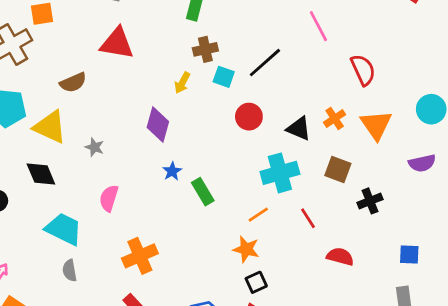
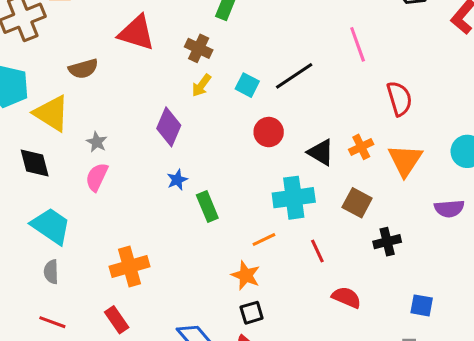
brown cross: (205, 49) -> (199, 48), moved, turned 30
pink semicircle: (109, 198) -> (97, 177), moved

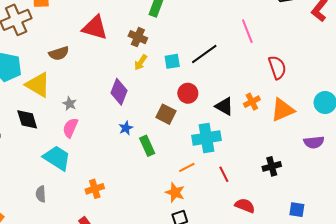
cyan square: (247, 85) -> (172, 61), turned -35
orange triangle: (405, 160) -> (283, 110), turned 35
brown square: (357, 203) -> (166, 114), moved
cyan trapezoid: (51, 226) -> (57, 158), moved
orange cross: (130, 267) -> (95, 189), size x0.7

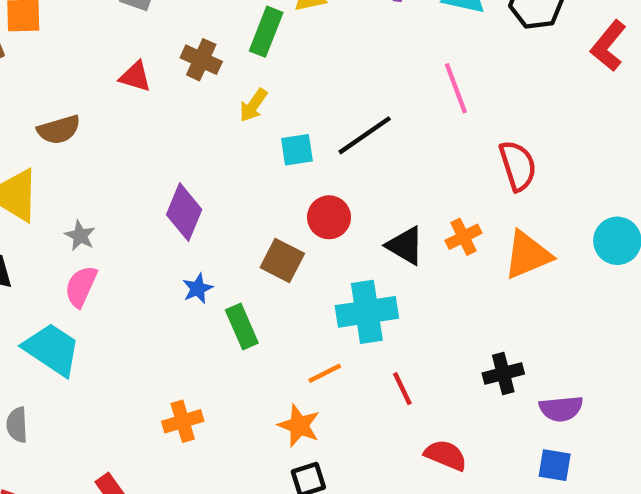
red triangle: (95, 28) -> (135, 77), size x0.6
brown cross: (138, 37) -> (201, 60), moved
yellow arrow: (141, 62) -> (253, 105), moved
purple semicircle: (314, 142) -> (561, 409), moved
orange cross: (95, 189) -> (183, 421), moved

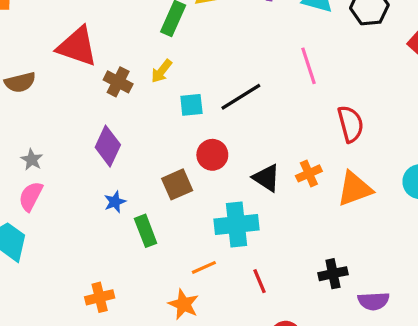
brown cross: (201, 60) -> (118, 82), moved
red triangle: (135, 77) -> (77, 46), size x1.8
brown square: (282, 261) -> (177, 184), turned 36

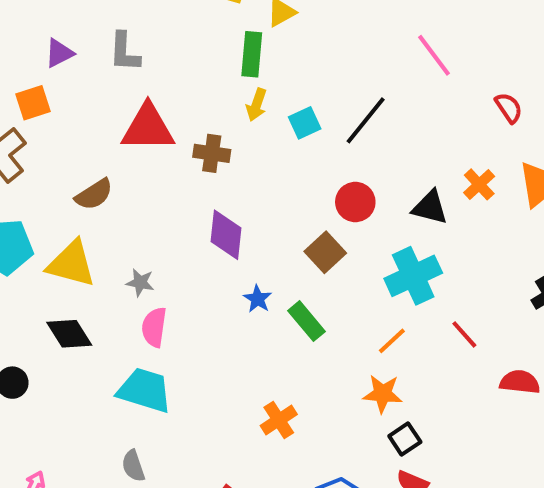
yellow arrow: (162, 71) -> (256, 105), moved
cyan square: (191, 105) -> (305, 123), moved
red semicircle: (351, 124) -> (509, 108), size x0.7

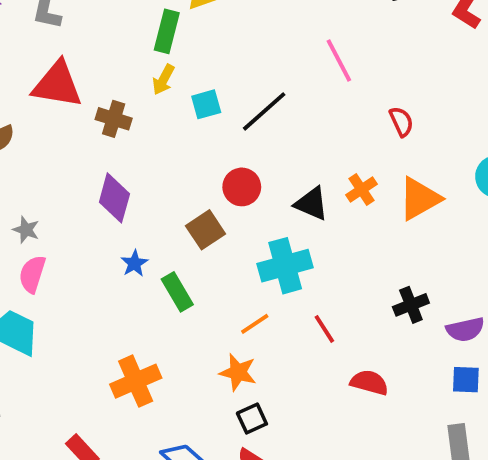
orange cross: (279, 420) -> (136, 381), size x1.4

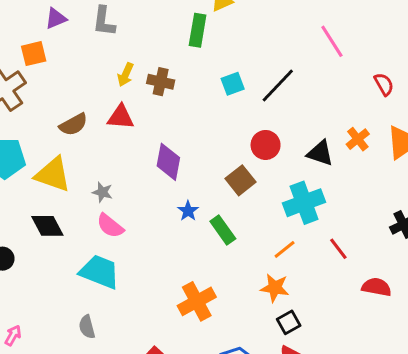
yellow arrow: (163, 80) -> (126, 75), moved
red triangle: (57, 85) -> (121, 117), moved, size x0.7
brown cross: (114, 119) -> (161, 82), moved
pink semicircle: (32, 274) -> (110, 226), turned -64

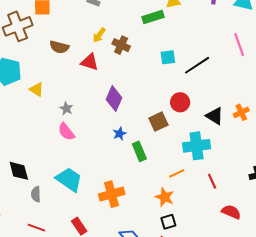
green rectangle: (198, 30) -> (153, 17), turned 50
brown semicircle: (73, 125) -> (59, 47), moved, turned 30
yellow triangle: (53, 174) -> (37, 89), size x0.6
black diamond: (47, 226) -> (19, 171), moved
cyan trapezoid: (100, 272) -> (69, 179), moved

